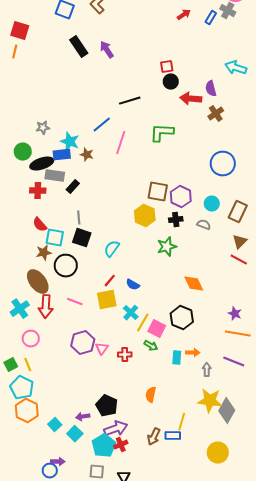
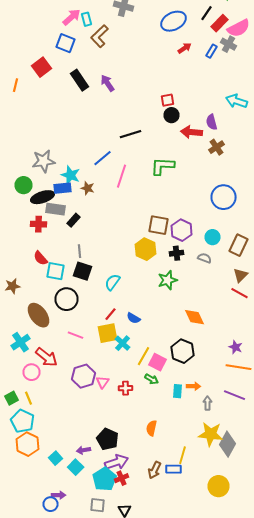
red square: (20, 31) -> (42, 67), moved, turned 36
gray star: (43, 128) -> (44, 161), size x1.6
brown star: (44, 253) -> (12, 286), moved
red arrow: (46, 307) -> (46, 357), moved, turned -55
cyan cross: (131, 313) -> (122, 343), moved

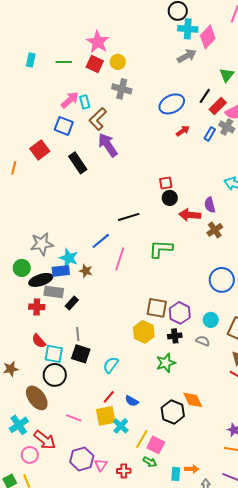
purple arrow: (108, 83) -> (108, 145), moved, size x1.4
black circle: (66, 299) -> (55, 375), moved
black hexagon: (182, 351) -> (173, 412), moved

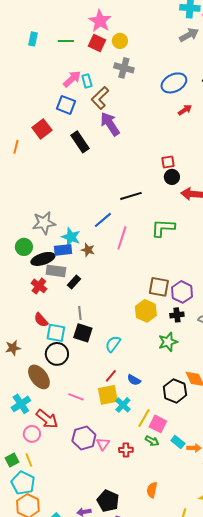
red cross: (37, 307) -> (39, 286), turned 35
cyan rectangle: (176, 474) -> (178, 442), moved, turned -56

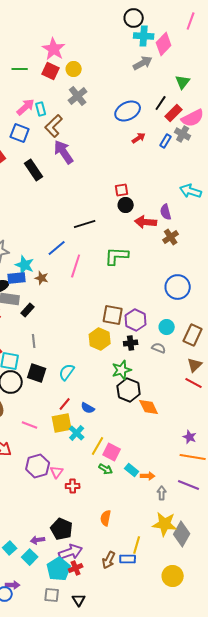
gray cross: (124, 68) -> (78, 96), turned 36
black square: (83, 333) -> (37, 373), moved
black hexagon: (175, 391) -> (129, 390), moved
red cross: (126, 450) -> (73, 486), moved

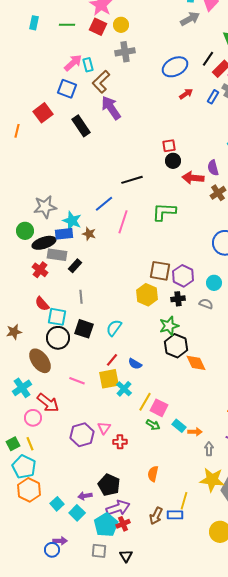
gray cross: (78, 96) -> (125, 52), turned 30
purple hexagon: (38, 466) -> (82, 435), moved

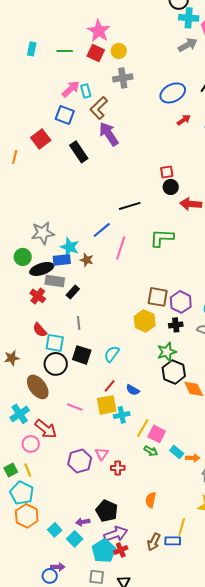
cyan cross: (124, 389) -> (122, 415), turned 35

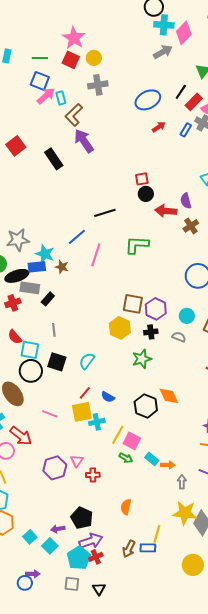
blue square: (65, 115) -> (40, 81), moved
red cross: (38, 296) -> (13, 303), turned 35
black hexagon: (174, 372) -> (146, 406), moved

